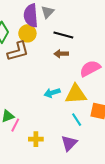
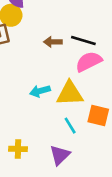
black line: (63, 35) -> (83, 40), moved

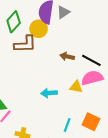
yellow triangle: (70, 94) -> (76, 87), moved, size x0.6
cyan line: (70, 126) -> (67, 125), turned 40

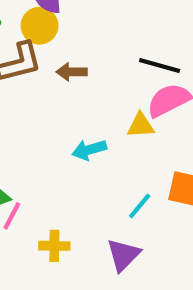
brown arrow: (67, 56) -> (72, 72), moved
cyan line: (67, 125) -> (140, 206), turned 32

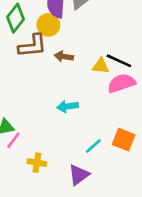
yellow triangle: (141, 125) -> (101, 66), moved

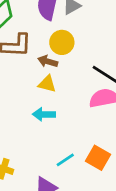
yellow circle: (48, 25) -> (62, 42), moved
yellow triangle: (101, 66) -> (47, 84), moved

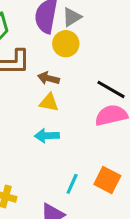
yellow circle: (62, 42) -> (66, 44), moved
cyan line: (65, 160) -> (72, 184), turned -30

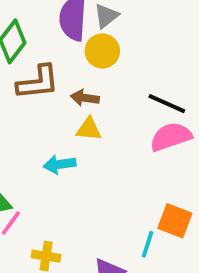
cyan arrow: (47, 136) -> (60, 164), moved
cyan line: (72, 184) -> (148, 244), moved

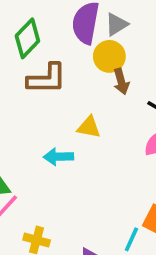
brown arrow: (85, 98) -> (121, 81), moved, turned -120

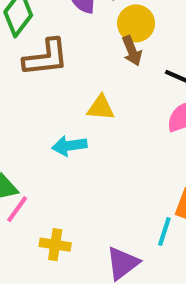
yellow circle: (109, 56) -> (136, 23), moved

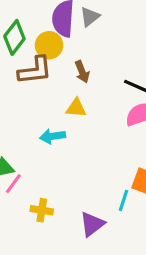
yellow circle: (136, 23) -> (49, 45), moved
brown arrow: (132, 51) -> (82, 72), moved

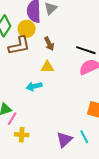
cyan line: (123, 200) -> (84, 137), moved, turned -40
yellow cross: (42, 210) -> (22, 135), moved

